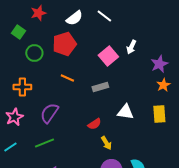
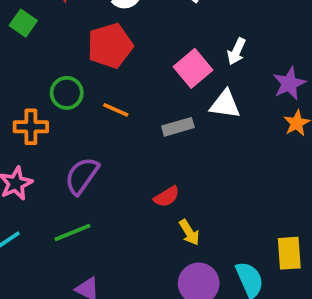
green circle: (34, 53) -> (67, 93), moved
white triangle: (125, 112) -> (225, 104), moved
yellow rectangle: (159, 114) -> (289, 253), moved

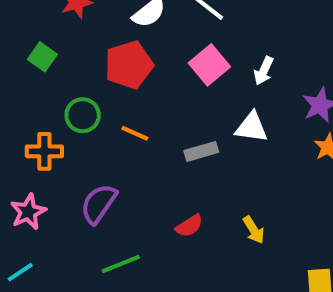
green square: (23, 23) -> (42, 57), moved
pink square: (193, 68) -> (209, 65), moved
green line: (72, 232) -> (121, 264), moved
yellow arrow: (189, 232) -> (254, 230), moved

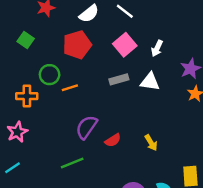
orange line: (135, 133) -> (70, 88), moved, turned -42
gray rectangle: (201, 151) -> (119, 79), moved
purple semicircle: (99, 204) -> (87, 127), moved

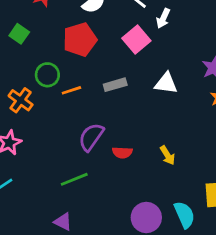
white arrow: (157, 48) -> (163, 18), moved
gray rectangle: (119, 79) -> (115, 85), moved
orange cross: (27, 96) -> (21, 100), turned 36
red semicircle: (113, 140) -> (122, 153), turned 35

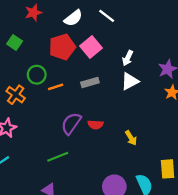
white arrow: (163, 18) -> (128, 58), moved
pink square: (136, 39) -> (91, 47), moved
white triangle: (166, 83) -> (130, 81), turned -36
red semicircle: (122, 153) -> (95, 125), moved

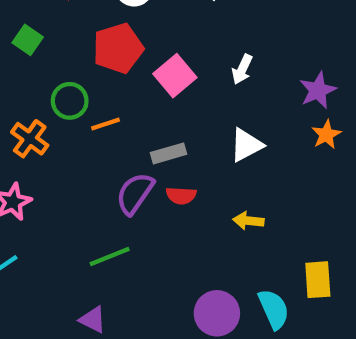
pink square: (91, 47) -> (175, 76), moved
white triangle: (130, 81) -> (246, 145), moved
gray rectangle: (90, 82) -> (169, 153), moved
yellow arrow: (131, 138) -> (248, 221), turned 128

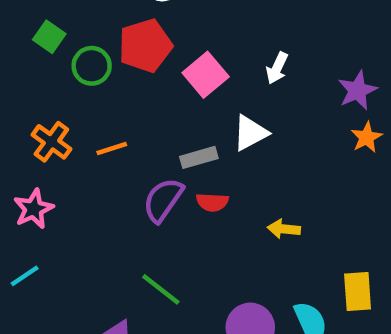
green circle: (70, 101) -> (92, 66), moved
orange line: (105, 124) -> (112, 148), moved
white triangle: (246, 145) -> (250, 133), moved
green line: (110, 257) -> (161, 289), moved, turned 60

